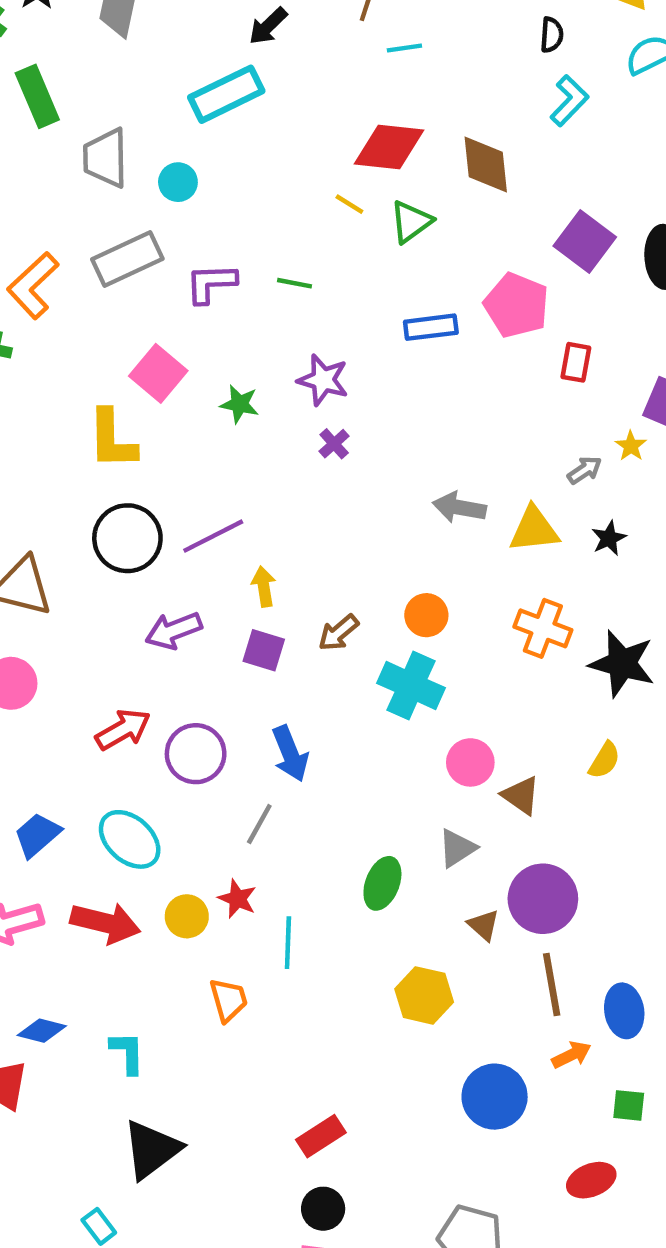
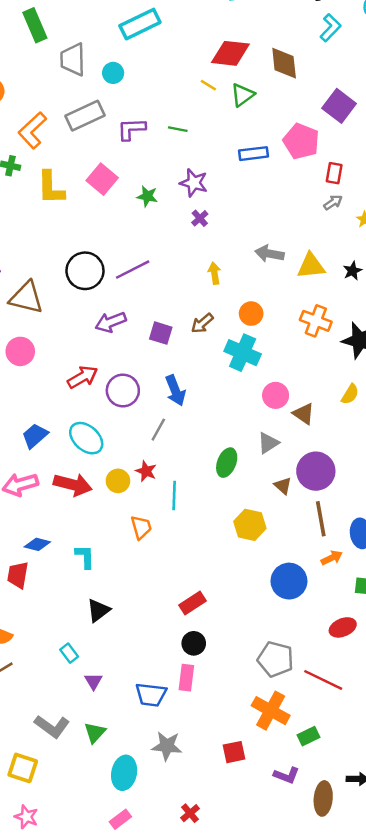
yellow L-shape: (112, 439) -> (51, 188), moved
gray arrow: (585, 470) -> (333, 202), moved
yellow arrow: (264, 587) -> (214, 273), moved
black triangle: (152, 1149) -> (98, 610), size x0.7

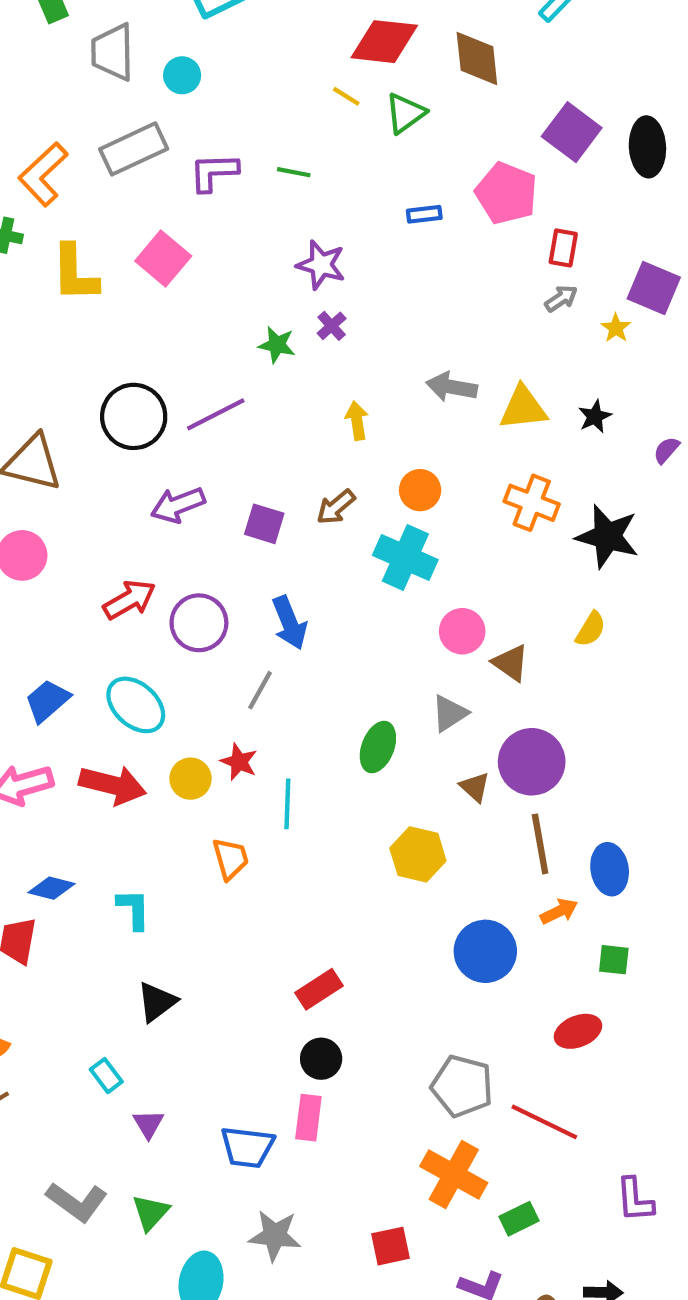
blue rectangle: (254, 154) -> (424, 214), size x0.7
green star: (147, 196) -> (277, 345), moved

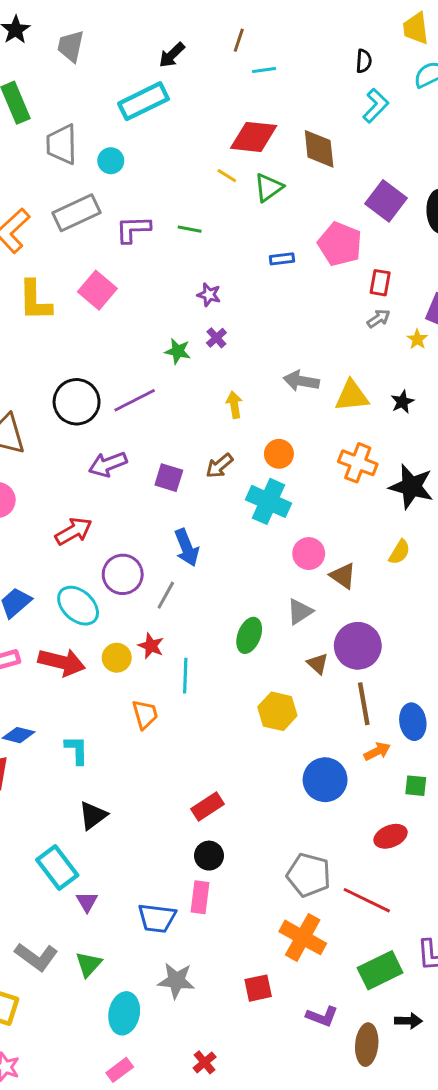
purple star: (321, 265) -> (209, 295), size x0.7
purple circle: (199, 623) -> (123, 574), moved
cyan rectangle: (106, 1076) -> (57, 868), size x1.8
green rectangle: (519, 1219) -> (380, 970), moved, size x1.6

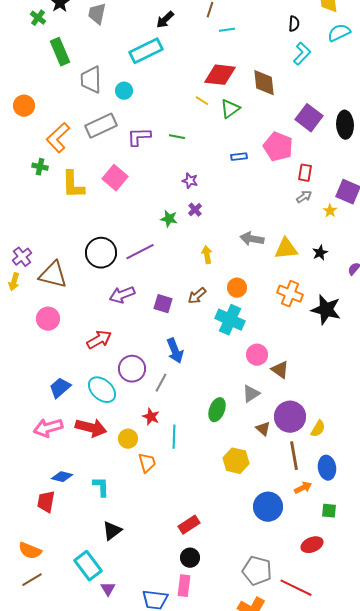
yellow semicircle: (399, 552) -> (318, 429), moved
yellow circle: (117, 658) -> (128, 439), moved

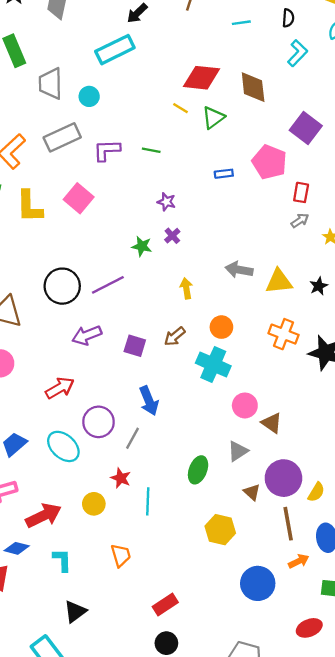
cyan line: (227, 30) -> (241, 23), moved
red arrow: (91, 428) -> (43, 516), moved, turned -40
orange trapezoid: (147, 463) -> (121, 555), moved

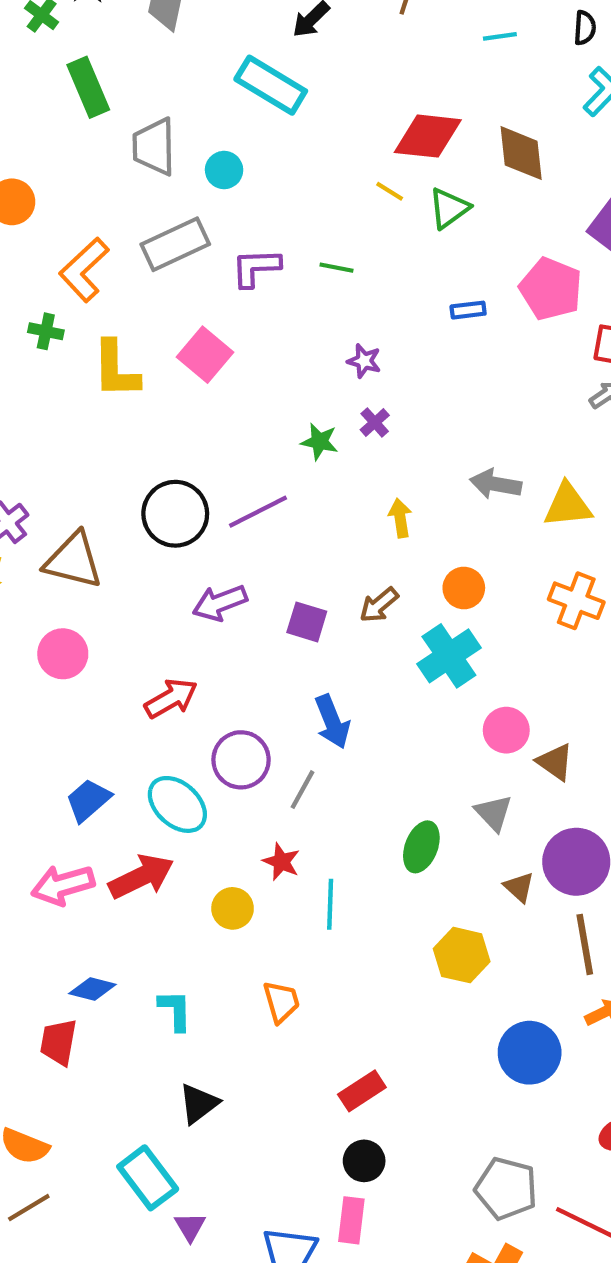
cyan rectangle: (115, 50) -> (271, 85), turned 57
cyan cross: (213, 365) -> (449, 656), turned 32
gray triangle: (238, 451) -> (494, 813), turned -40
red arrow: (43, 516) -> (141, 877), moved

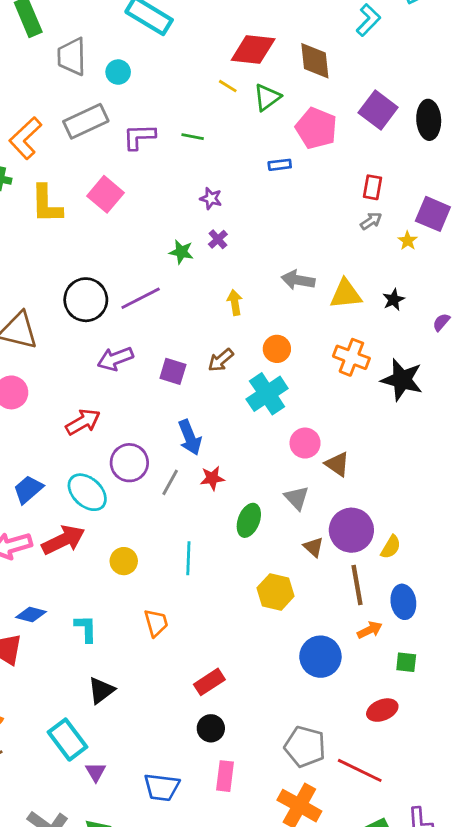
pink pentagon: (551, 289) -> (316, 128), moved
red star: (281, 862) -> (212, 478), moved, turned -30
pink rectangle: (351, 1220) -> (225, 776), moved

